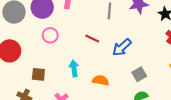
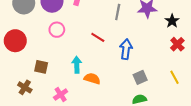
blue arrow: (122, 47) -> (126, 49), turned 132
orange semicircle: (101, 80) -> (92, 79), moved

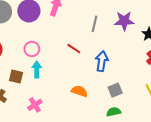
pink circle: (57, 30) -> (32, 49), moved
cyan arrow: (77, 65) -> (37, 69), moved
orange semicircle: (92, 79) -> (79, 91), moved

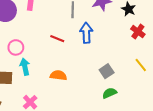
blue arrow: (102, 61) -> (86, 33), moved
orange semicircle: (79, 91) -> (58, 75), moved

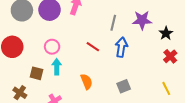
gray square: (107, 71) -> (124, 86), moved
orange semicircle: (58, 75) -> (86, 82), turned 49

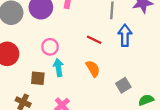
orange semicircle: (86, 82) -> (93, 69), moved
gray square: (124, 86) -> (123, 85), moved

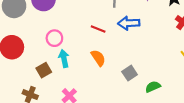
blue arrow: (125, 35) -> (129, 23), turned -90
brown square: (38, 78) -> (44, 70), turned -32

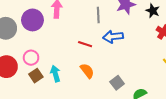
pink circle: (54, 38) -> (31, 58), moved
brown square: (44, 70) -> (36, 76), moved

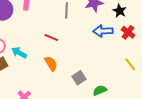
blue arrow: (113, 37) -> (103, 31), moved
cyan arrow: (55, 74) -> (19, 53), moved, turned -49

